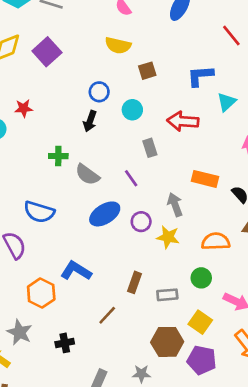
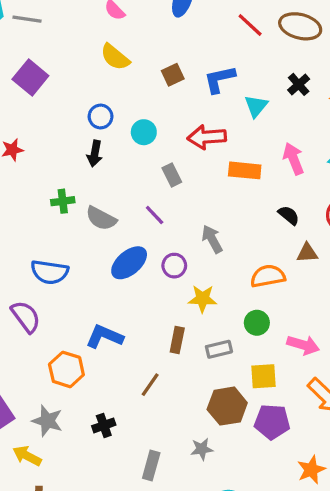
yellow semicircle: (118, 45) -> (115, 57), turned 35
brown square: (147, 71) -> (173, 75), moved
orange rectangle: (205, 179) -> (245, 170), moved
yellow star: (168, 237) -> (202, 299), moved
yellow square: (200, 322) -> (264, 376), turned -30

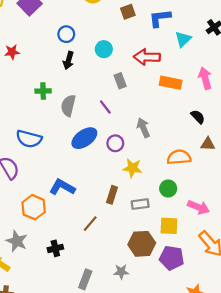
blue circle: (101, 117) -> (66, 34), moved
gray semicircle: (101, 218) -> (68, 106), turned 70

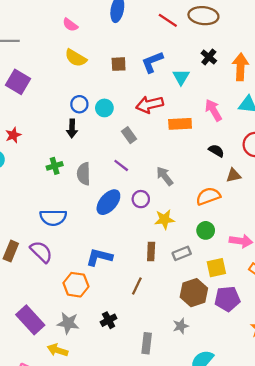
brown square: (128, 12) -> (119, 64), turned 32
blue circle: (66, 34) -> (79, 104), moved

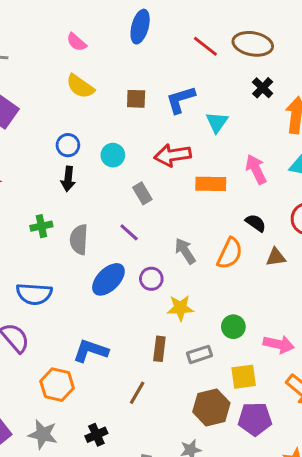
black cross: (209, 57) -> (263, 88), moved
blue circle: (79, 104) -> (68, 145), moved
orange semicircle: (208, 196) -> (230, 253), moved, turned 130

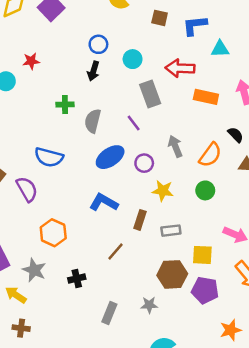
cyan triangle: (217, 122) -> (220, 49), turned 42
gray rectangle: (142, 193) -> (150, 94), size x1.5
green circle: (233, 327) -> (205, 190), moved
blue L-shape: (91, 351) -> (104, 202), moved

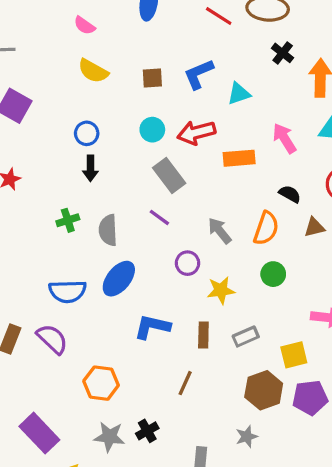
cyan circle: (133, 59) -> (152, 130), moved
blue ellipse: (110, 157) -> (119, 279), moved
gray star: (34, 270) -> (109, 437), moved

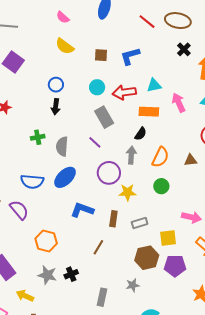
cyan triangle: (239, 94) -> (154, 85), moved
black semicircle: (290, 194) -> (141, 134), moved, turned 88
gray arrow: (220, 231) -> (131, 155), turned 36
purple circle: (187, 263) -> (109, 173), size x1.5

